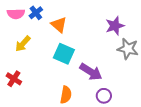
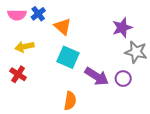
yellow arrow: (23, 44) -> (24, 47), turned 36
red cross: (14, 79) -> (18, 74), moved
purple circle: (104, 96) -> (123, 79), moved

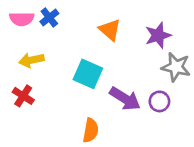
orange triangle: (63, 27) -> (110, 30), moved

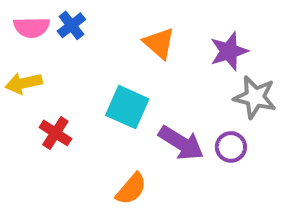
yellow arrow: (31, 60) -> (24, 83), moved
red cross: (23, 96) -> (55, 133), moved
orange semicircle: (91, 130) -> (131, 189), turned 30

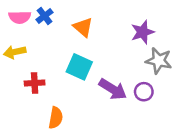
orange triangle: (159, 43) -> (83, 27), moved
red cross: (55, 133) -> (35, 83), turned -36
orange semicircle: (131, 189) -> (56, 118), moved, turned -30

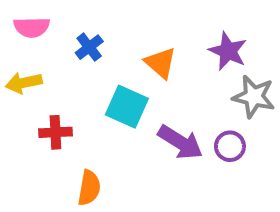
blue cross: (45, 16) -> (89, 47), moved
orange triangle: (83, 27) -> (161, 63), moved
purple star: (143, 32) -> (228, 51), turned -30

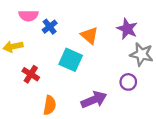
pink semicircle: (32, 27) -> (29, 16), moved
red cross: (55, 132) -> (31, 74), turned 35
purple arrow: (180, 142) -> (94, 100), moved, turned -55

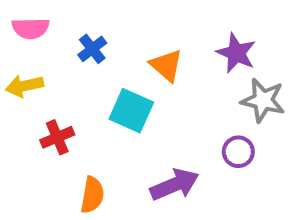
pink semicircle: (29, 16) -> (31, 28), moved
red cross: (31, 74) -> (57, 137), turned 35

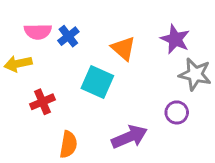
pink semicircle: (31, 28) -> (38, 32), moved

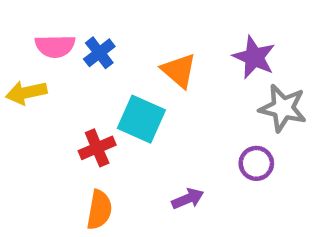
red cross: (42, 102) -> (97, 148), moved
purple arrow: (129, 137) -> (188, 199), size x0.6

